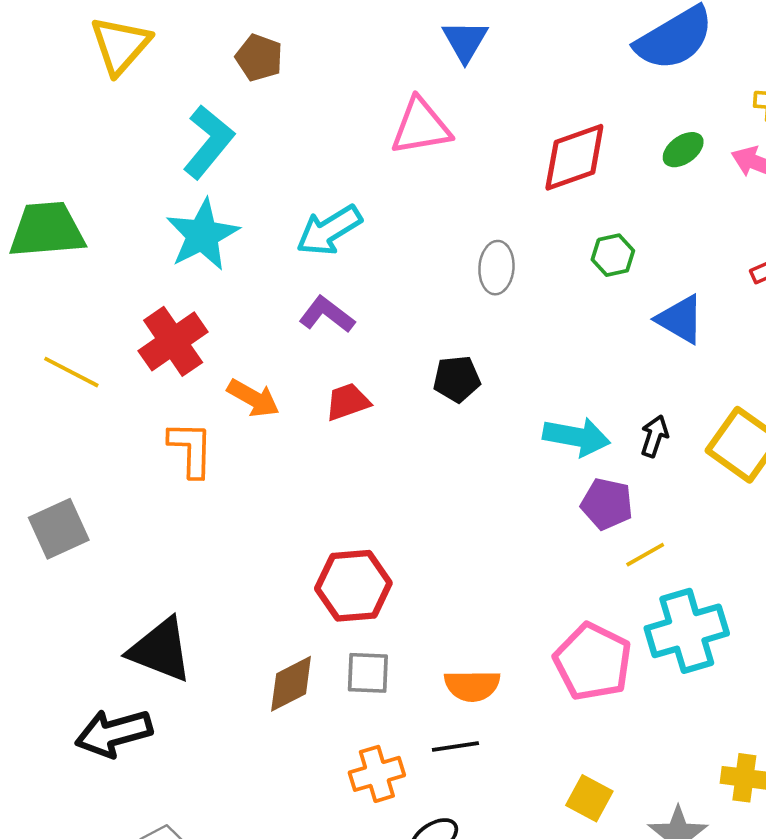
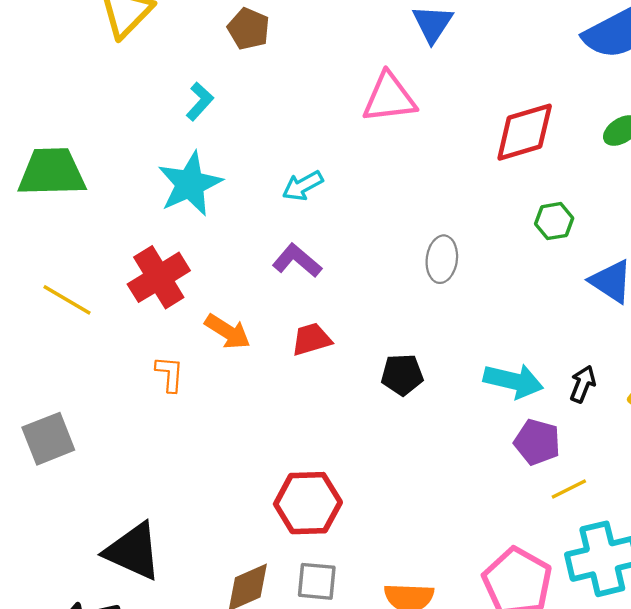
cyan L-shape: (209, 142) -> (200, 101), size x0.6
cyan arrow: (329, 230) -> (303, 186), size x0.7
gray ellipse: (496, 268) -> (442, 259), moved
black pentagon: (457, 379) -> (402, 375), moved
orange L-shape: (191, 449) -> (170, 374), size x0.7

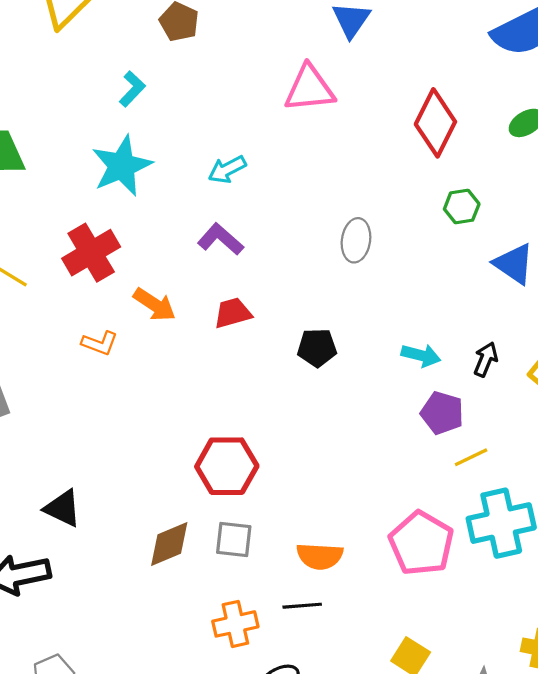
red diamond: (525, 132) -> (435, 123), turned -48
orange L-shape: (170, 374) -> (100, 343), turned 105
cyan arrow: (513, 381) -> (421, 355), size x0.7
black triangle: (133, 551) -> (63, 508), size x0.7

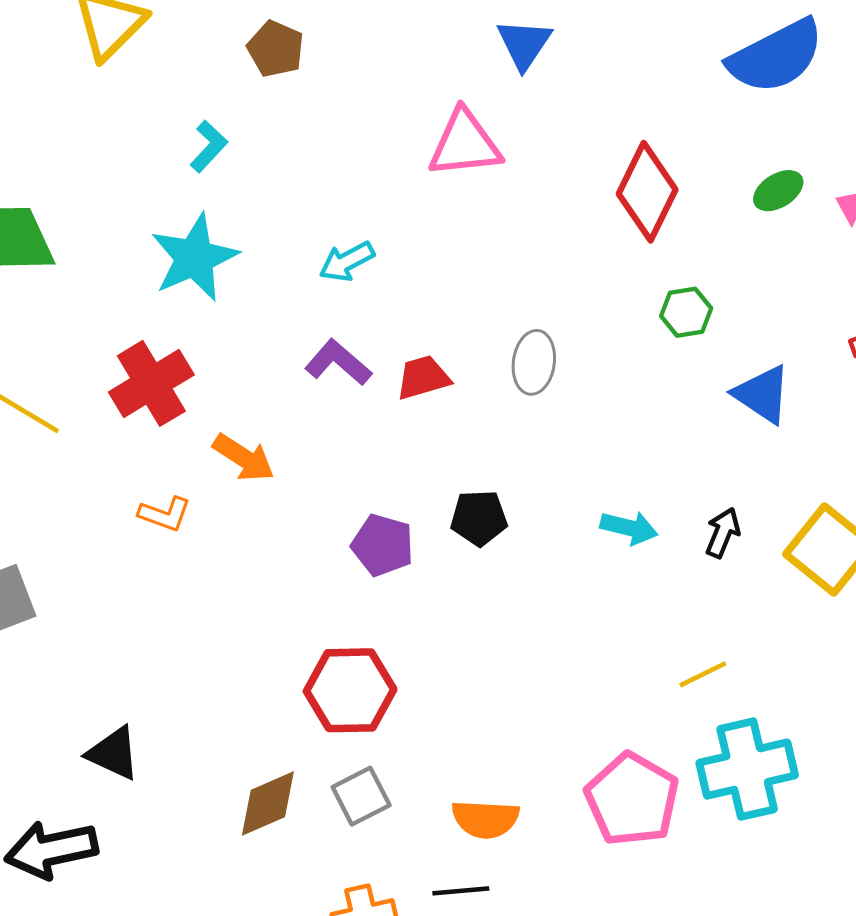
red trapezoid: (233, 313) -> (423, 378), moved
purple pentagon: (442, 413) -> (383, 545), moved
gray square: (234, 539) -> (361, 796), turned -33

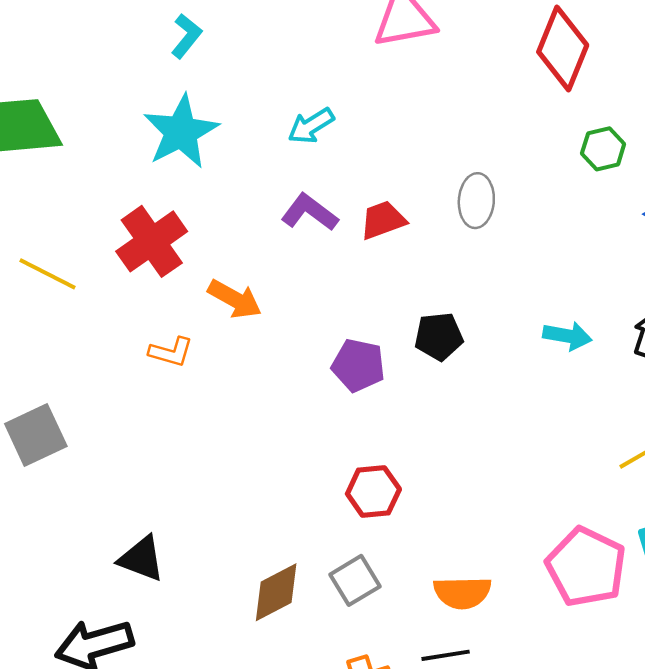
red hexagon: (350, 690) -> (373, 492), moved, size x0.7

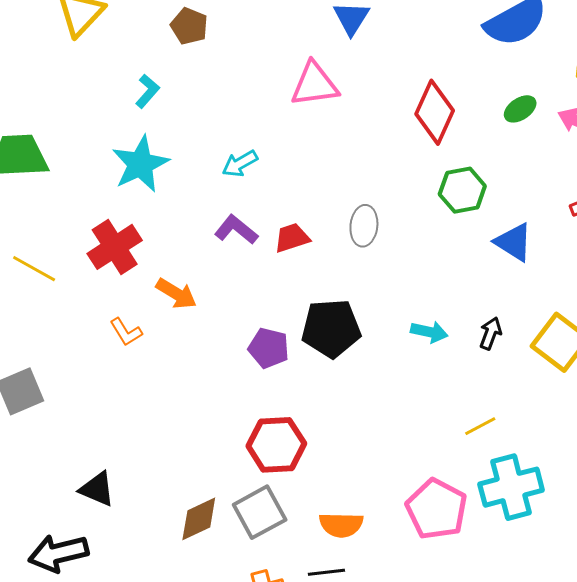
green hexagon: (603, 149) -> (462, 190), size x1.4
black pentagon: (439, 336) -> (331, 328), size x1.6
orange L-shape: (171, 352) -> (126, 332), turned 40
red hexagon: (373, 492) -> (276, 445), size x1.4
gray square: (355, 580) -> (260, 512), size x1.4

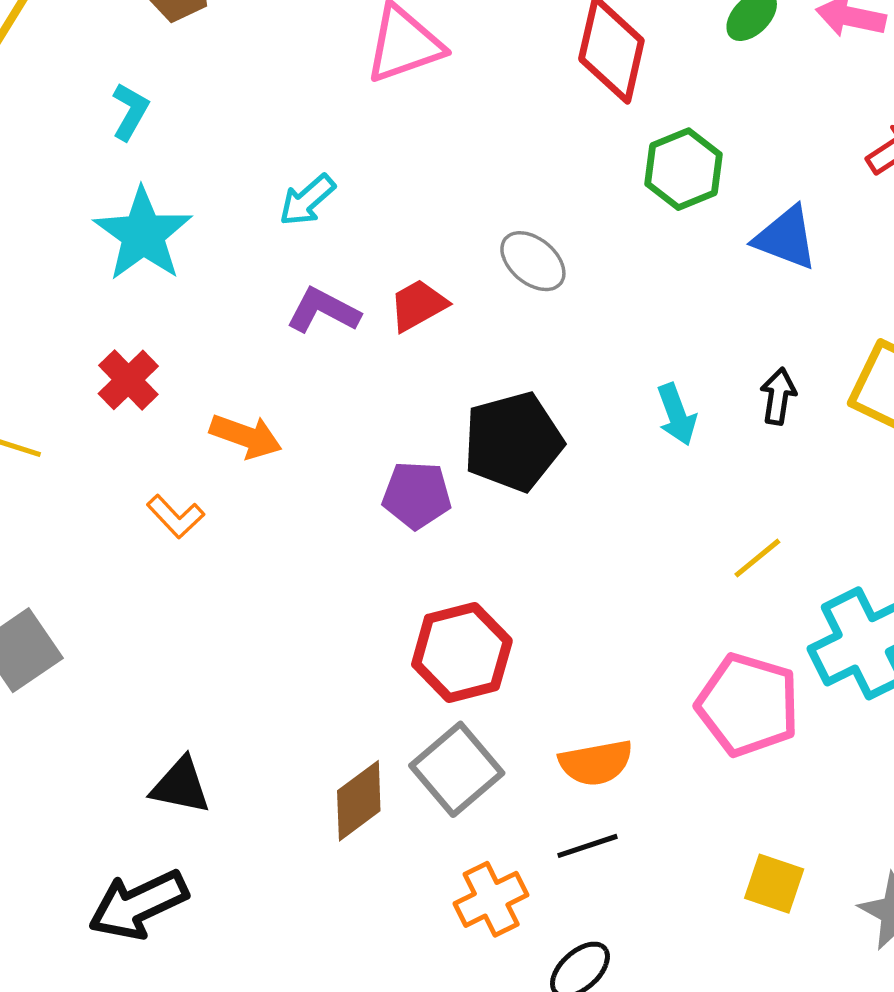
gray ellipse: (364, 226) -> (533, 261), turned -45
red cross: (115, 247) -> (128, 380), size x0.7
cyan arrow: (429, 332) -> (677, 414), turned 69
yellow line: (480, 426) -> (757, 558), moved

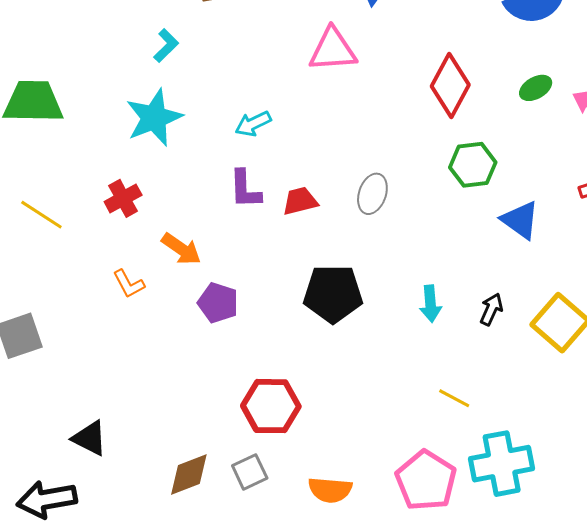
gray ellipse: (533, 261) -> (372, 194), turned 54
purple L-shape: (323, 311) -> (245, 189), turned -135
purple pentagon: (417, 495) -> (218, 303), moved
yellow line: (757, 558) -> (454, 398), turned 52
gray square: (457, 769) -> (250, 472), size x0.7

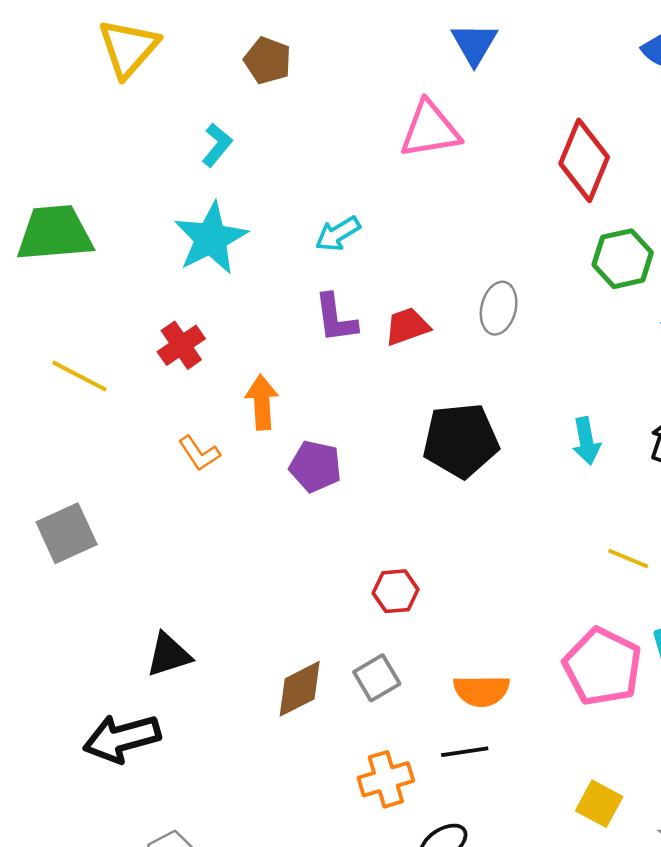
orange arrow: (181, 249) -> (262, 402), turned -123
red hexagon: (271, 406) -> (396, 591), size x0.6
black triangle: (90, 438) -> (169, 655), turned -39

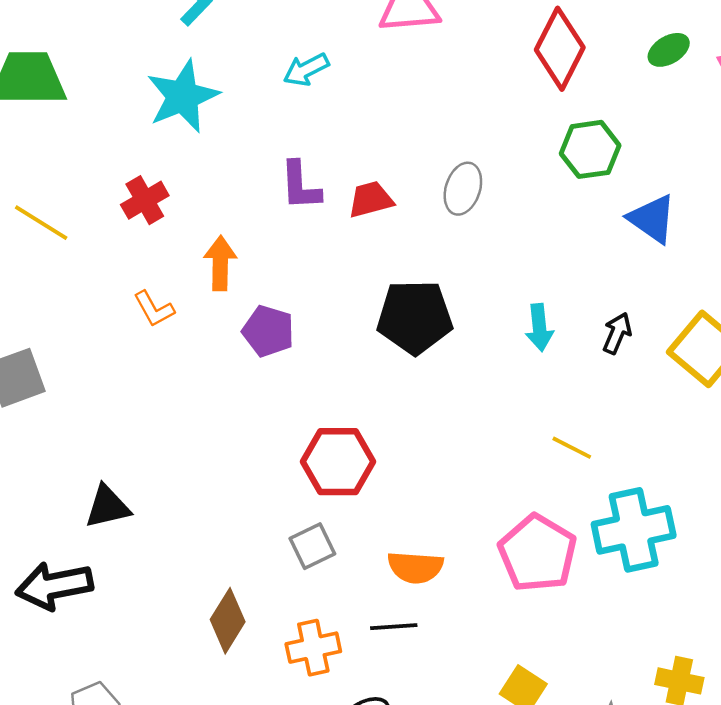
cyan arrow: (338, 234) -> (306, 70), moved
red hexagon: (396, 591) -> (338, 462), size x1.6
brown diamond: (300, 689) -> (228, 621), moved, turned -36

